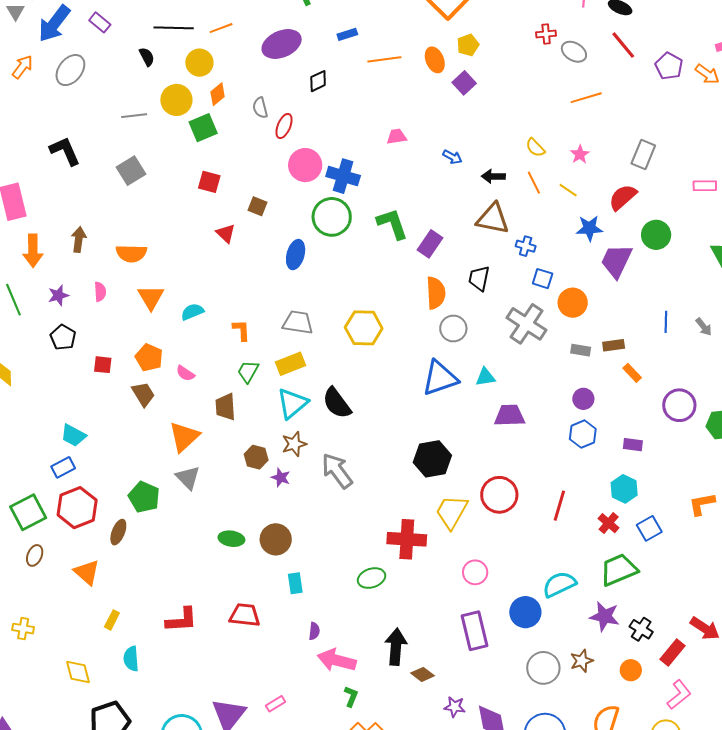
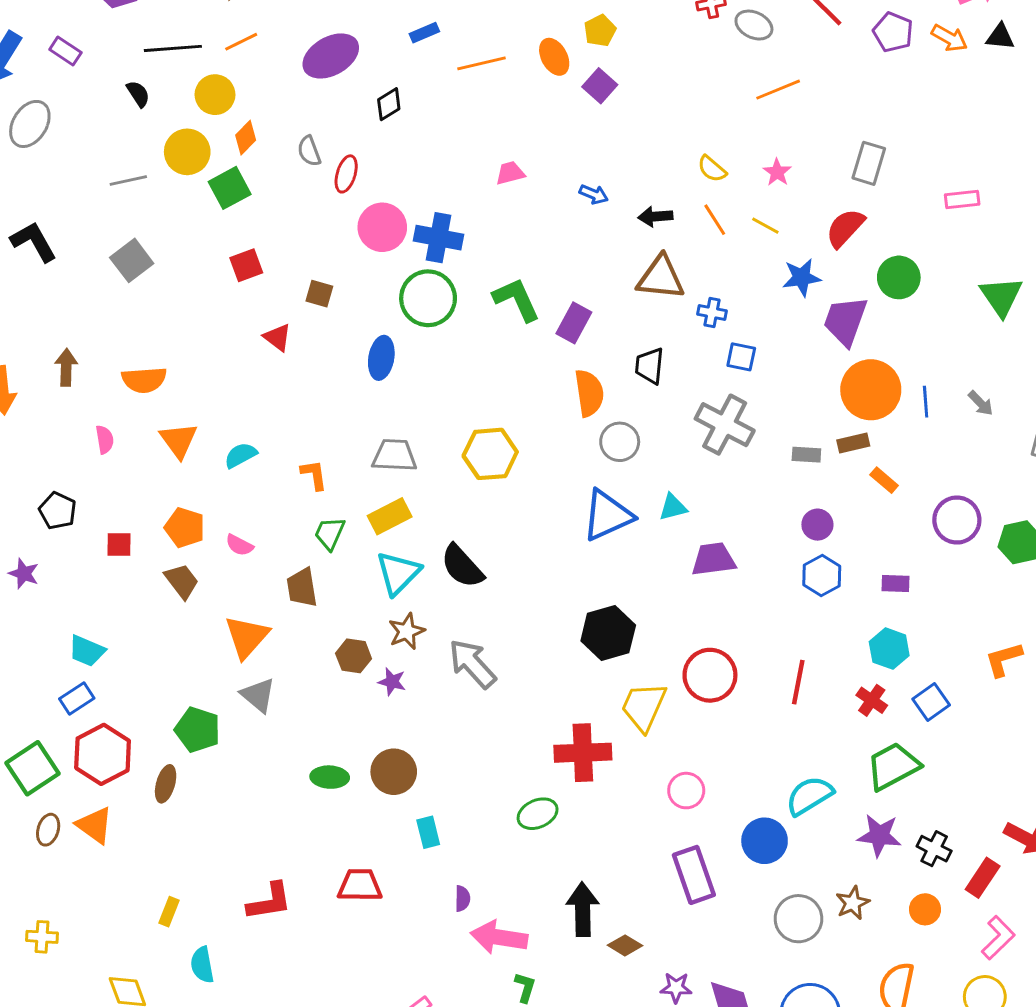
red square: (209, 182) -> (246, 265), turned -30
purple star: (58, 295) -> (24, 574), moved, turned -30
orange circle: (573, 303) -> (871, 390), moved, size x1.4
orange triangle: (87, 572) -> (95, 825), moved

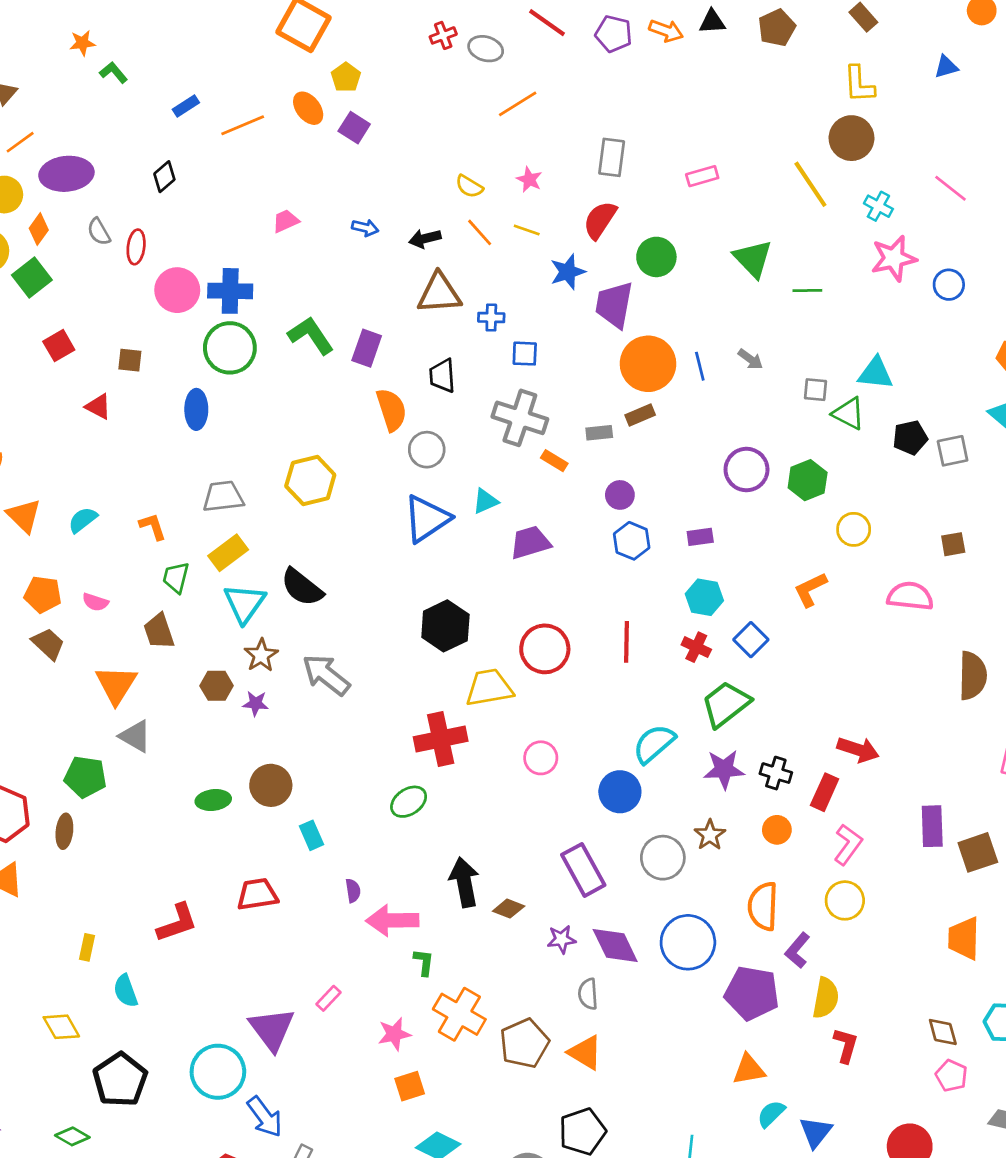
purple ellipse: (331, 56) -> (66, 174), moved, turned 33
orange rectangle: (884, 480) -> (554, 461), moved
yellow trapezoid: (644, 707) -> (489, 688), turned 66
purple rectangle: (694, 875) -> (583, 870), moved

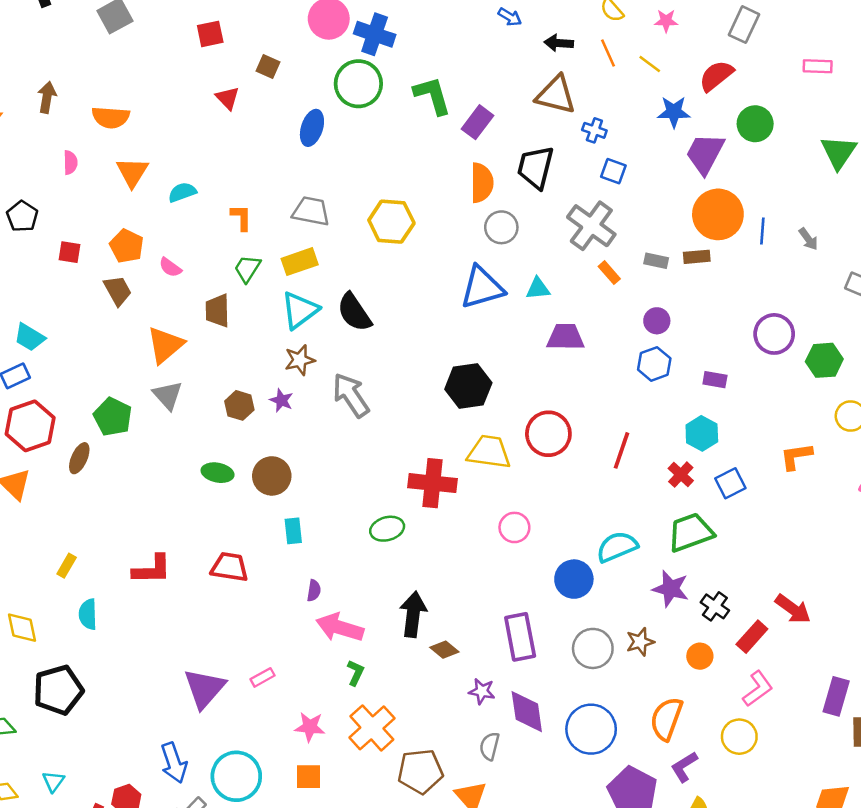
pink star: (529, 180) -> (666, 21), turned 30
black trapezoid: (442, 376) -> (536, 167), size x1.4
brown hexagon: (217, 686) -> (239, 405), moved
cyan circle: (218, 1072) -> (236, 776), moved

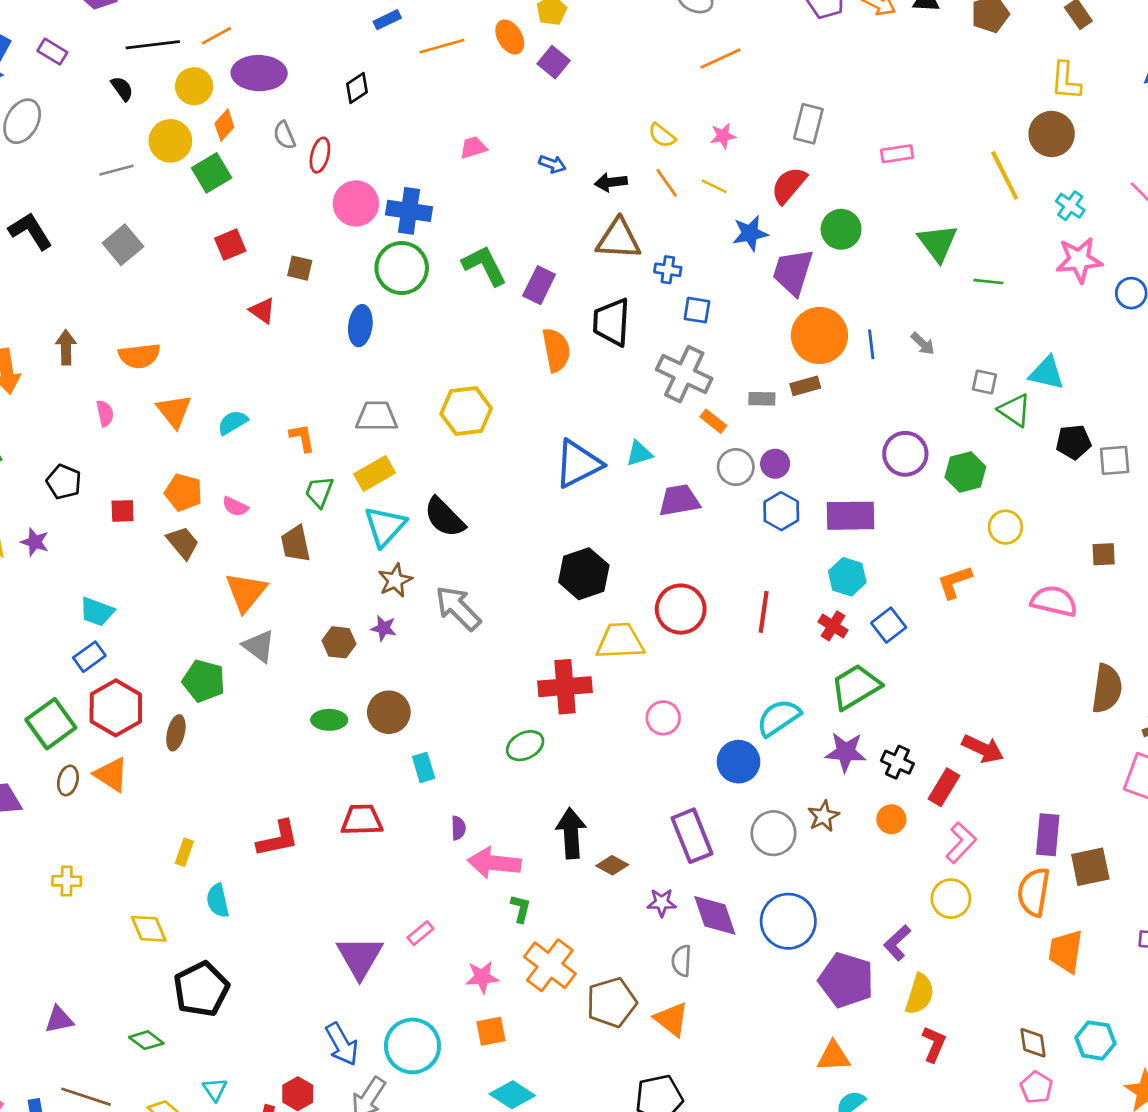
gray circle: (501, 227) -> (736, 467), moved
purple rectangle: (715, 380) -> (851, 516), size x1.8
orange semicircle: (666, 719) -> (1034, 892), moved

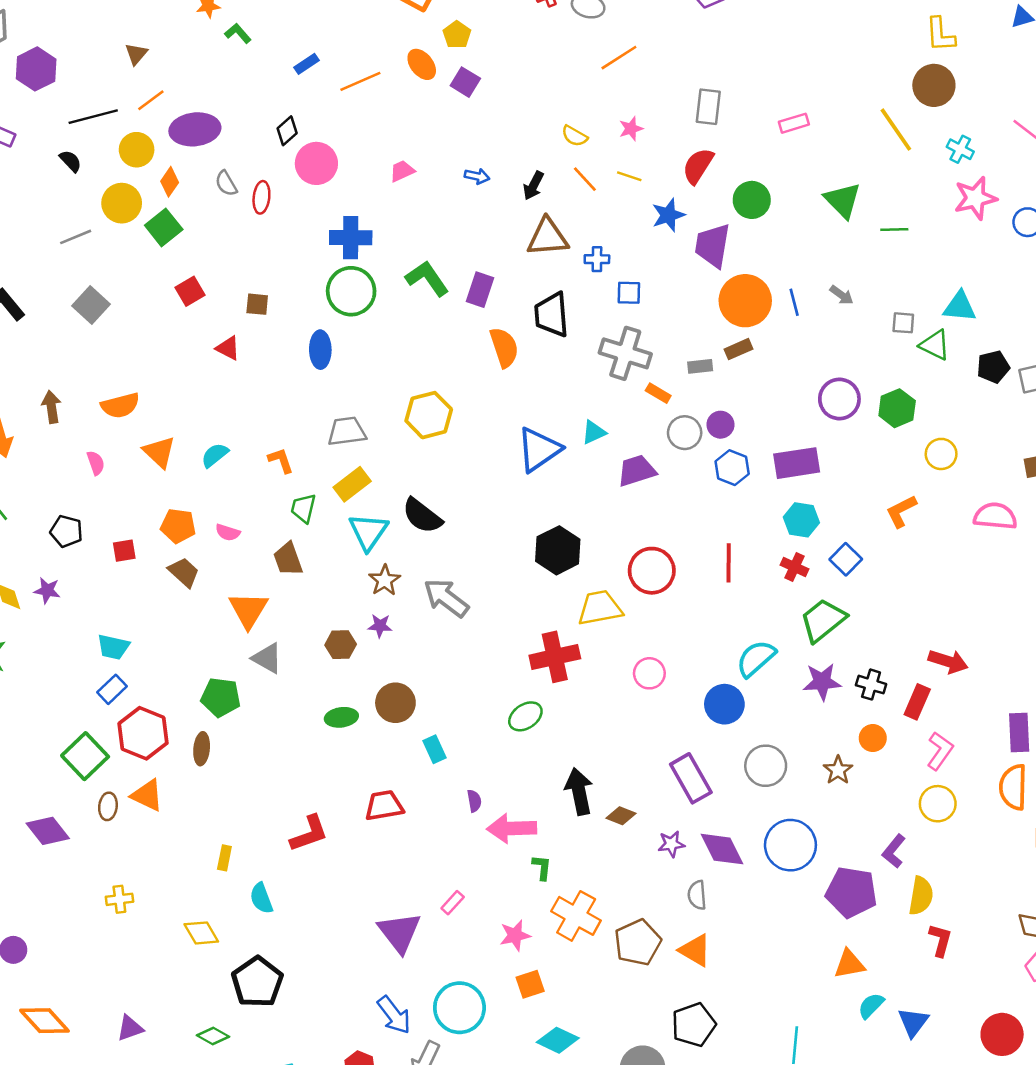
black arrow: (611, 182) -> (533, 186), turned -48
pink circle: (356, 203) -> (316, 163), moved
brown star: (823, 816) -> (838, 770), moved

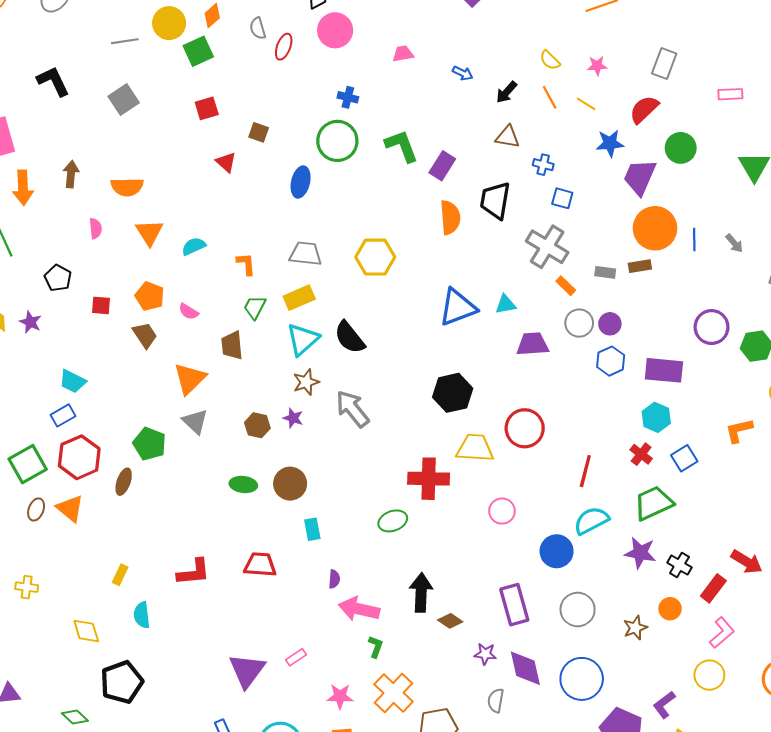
brown triangle: (548, 237) -> (508, 137), size x0.7
blue cross: (351, 238) -> (348, 97), size x0.6
red line: (729, 563) -> (585, 471), moved

